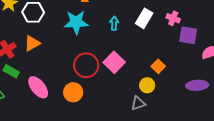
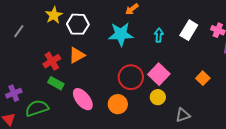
yellow circle: (147, 85) -> (158, 97), moved

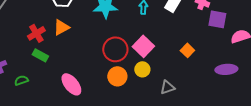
pink ellipse: (83, 99) -> (71, 84), moved
orange circle: (118, 104) -> (117, 76), moved
green semicircle: (37, 108) -> (21, 80), size x0.6

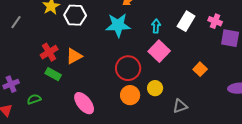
orange triangle: (61, 27) -> (74, 56), moved
pink square: (143, 46) -> (159, 51), moved

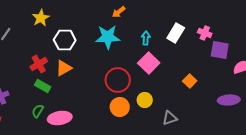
white hexagon: (75, 15) -> (65, 40), moved
green semicircle: (34, 99) -> (38, 111), moved, turned -40
pink ellipse: (84, 103) -> (60, 118), moved, turned -60

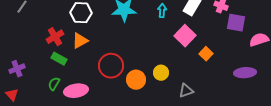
pink square: (149, 63) -> (185, 36), moved
red circle: (118, 80) -> (111, 66), moved

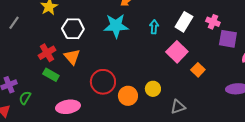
orange triangle: (80, 41) -> (72, 57), turned -42
green semicircle: (54, 84) -> (25, 98), moved

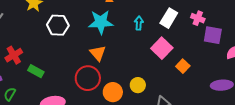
red cross: (47, 53) -> (14, 55), moved
orange triangle: (72, 57) -> (98, 53), moved

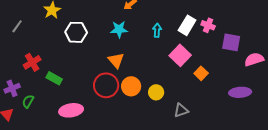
pink cross: (198, 18) -> (208, 25), moved
cyan star: (101, 22) -> (119, 29), size x0.7
orange circle: (113, 92) -> (131, 86), moved

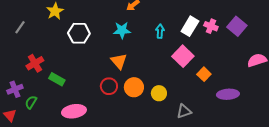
purple square: (231, 42) -> (237, 26), moved, turned 30
red circle: (106, 85) -> (109, 86), size x0.7
purple ellipse: (240, 92) -> (228, 94), moved

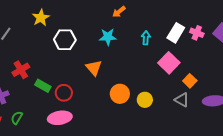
orange triangle: (119, 61) -> (94, 68), moved
red circle: (109, 86) -> (64, 93), moved
green semicircle: (31, 102) -> (17, 118), moved
gray triangle: (184, 111) -> (182, 100), moved, turned 49

